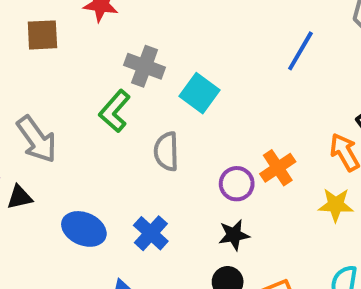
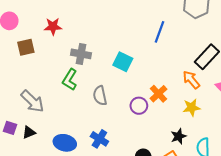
cyan square: (200, 93) -> (123, 62), moved
black star: (234, 235) -> (179, 136), moved

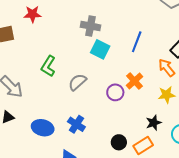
blue line: (159, 32) -> (137, 42), moved
gray cross: (81, 54) -> (90, 26), moved
gray semicircle: (100, 96) -> (77, 82), turned 60

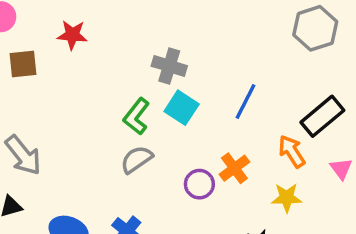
green L-shape: (48, 66) -> (136, 116), moved

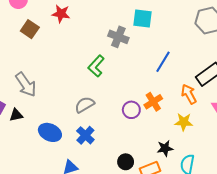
brown square: (23, 64) -> (30, 29), turned 36
cyan square: (182, 108) -> (142, 18), moved, turned -30
gray semicircle: (137, 159) -> (85, 105), moved

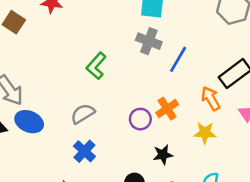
gray cross: (118, 37) -> (149, 41), moved
blue ellipse: (50, 132) -> (29, 122), moved
black star: (165, 148) -> (163, 155), moved

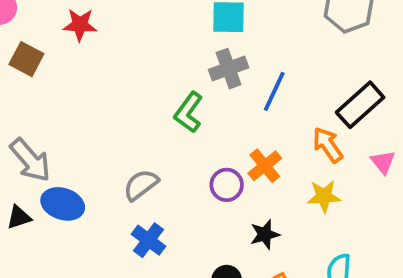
gray cross: (149, 41) -> (229, 69), turned -35
green L-shape: (96, 66) -> (189, 112), moved

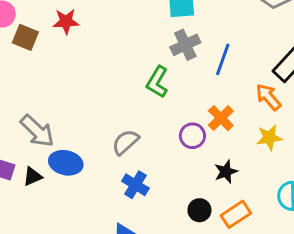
brown square: (26, 59) -> (25, 37), moved

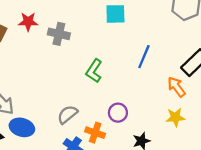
gray cross: (185, 45) -> (59, 34), moved, turned 35
orange cross: (221, 118) -> (95, 133), moved, turned -30

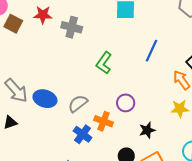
blue ellipse: (22, 127) -> (45, 99), moved

